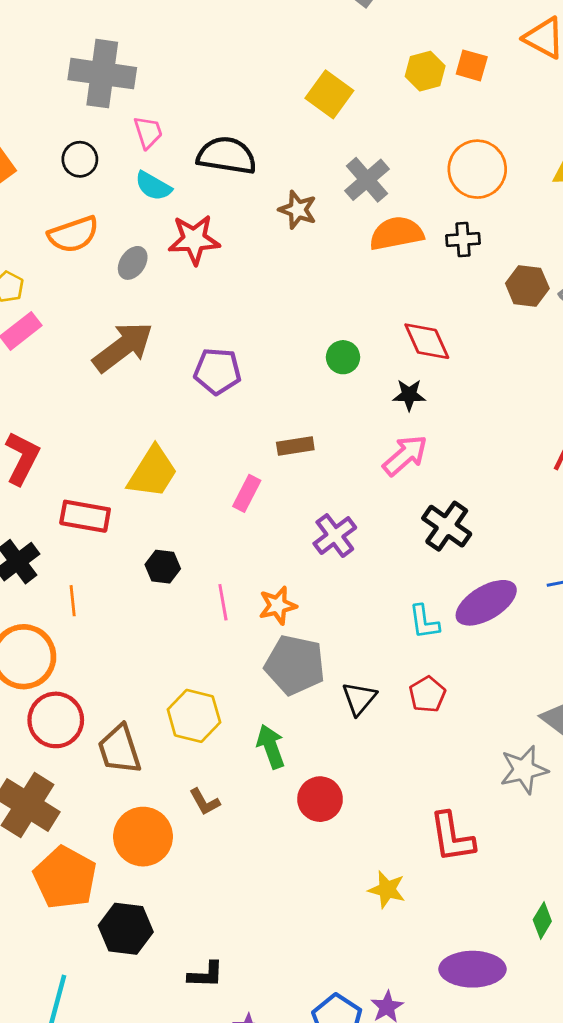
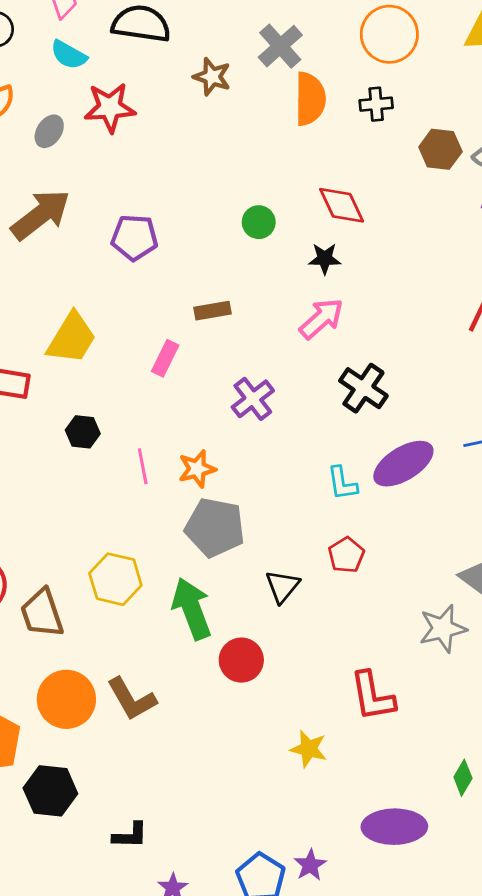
orange semicircle: (396, 233) -> (310, 99), turned 102
black triangle: (359, 698) -> (282, 586), moved
green arrow: (271, 747) -> (192, 609), size x1.4
brown L-shape: (205, 802) -> (132, 699), moved, size x1.6

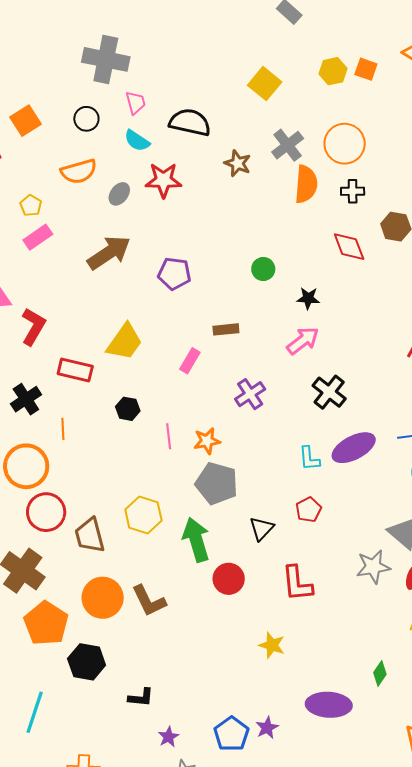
orange circle: (389, 34) -> (345, 144), moved
red diamond: (342, 205) -> (349, 247), moved
red L-shape: (372, 696) -> (297, 583), moved

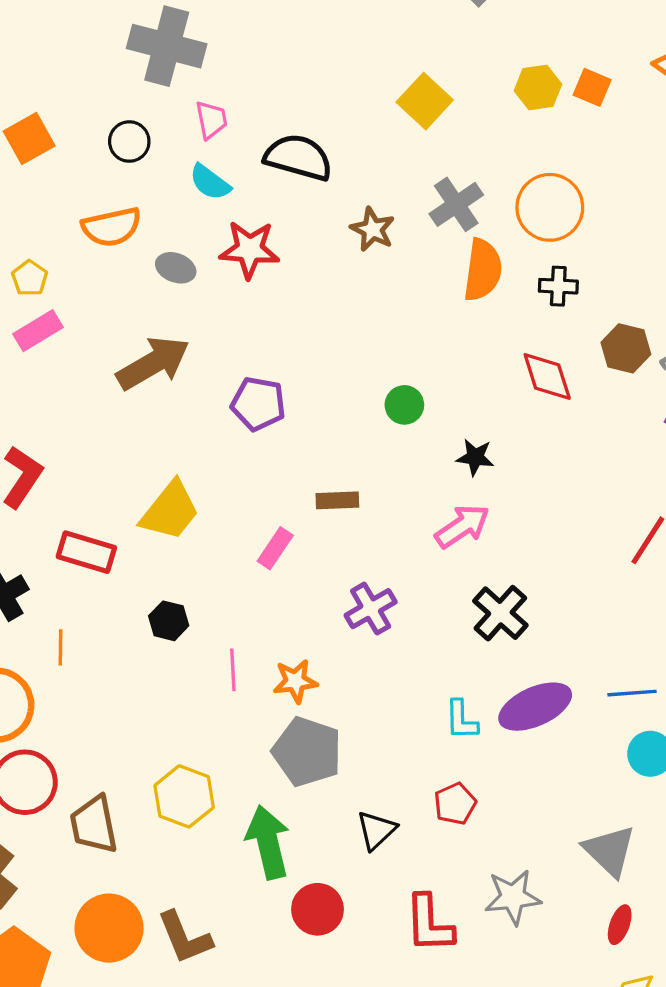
gray ellipse: (119, 194) -> (176, 268), turned 70
gray star: (373, 567) -> (513, 897), moved

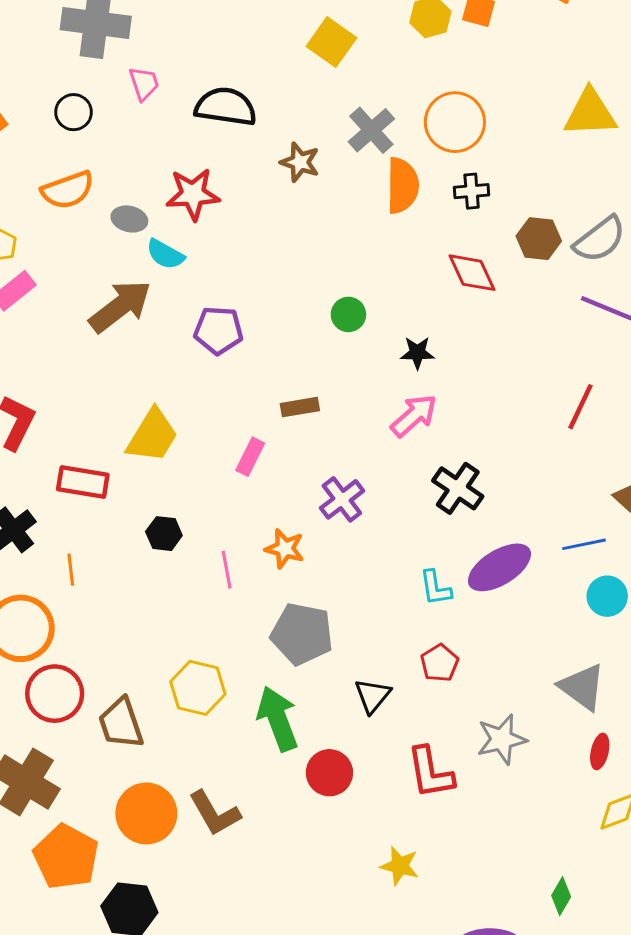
cyan semicircle: (210, 182) -> (165, 254), moved
orange star: (295, 681) -> (285, 549), moved, turned 30

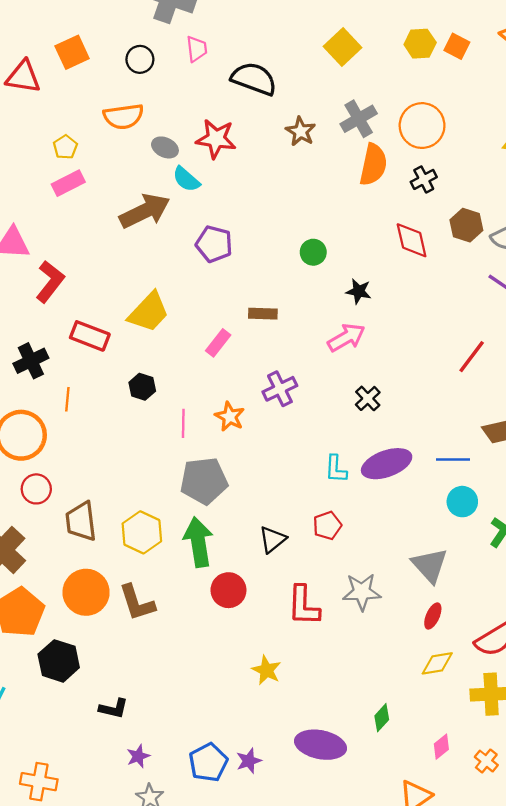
black cross: (472, 191) -> (424, 179), turned -35
black cross: (458, 488) -> (368, 398), size x0.7
gray pentagon: (302, 634) -> (204, 481), moved, turned -30
yellow hexagon: (198, 688) -> (142, 532), moved
red circle: (55, 694) -> (36, 489), size x0.7

